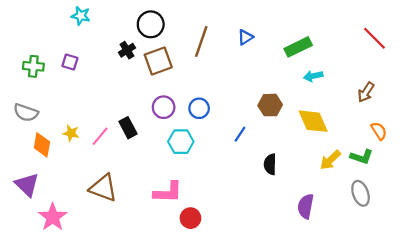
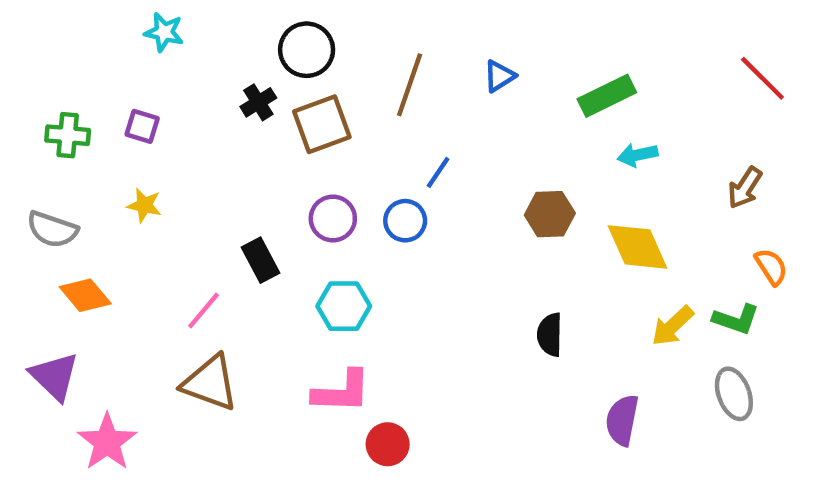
yellow star: (71, 133) -> (144, 205), moved
blue line: (240, 134) -> (438, 172), moved
pink line: (100, 136) -> (204, 311), moved
cyan hexagon: (181, 142) -> (344, 306), moved
orange diamond: (42, 145) -> (85, 295), turned -50

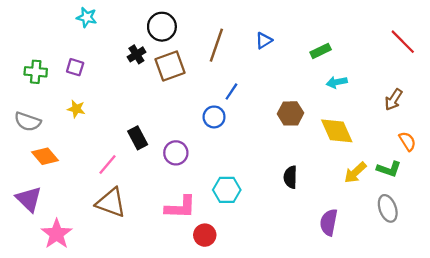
green rectangle: (607, 96) -> (321, 51), size x0.7
purple circle: (333, 218) -> (176, 153), moved
cyan hexagon: (344, 306) -> (227, 190), moved

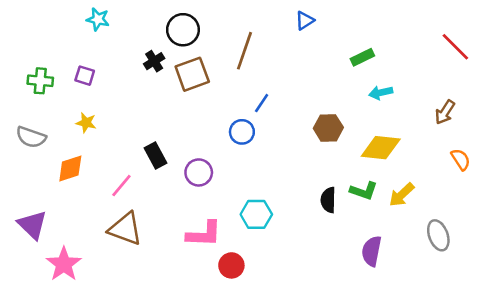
blue triangle: (264, 41) -> (305, 21), moved
yellow diamond: (337, 131) -> (381, 148), turned -60
orange diamond: (45, 156) -> (70, 169), moved, turned -68
green L-shape: (389, 169) -> (364, 191), moved

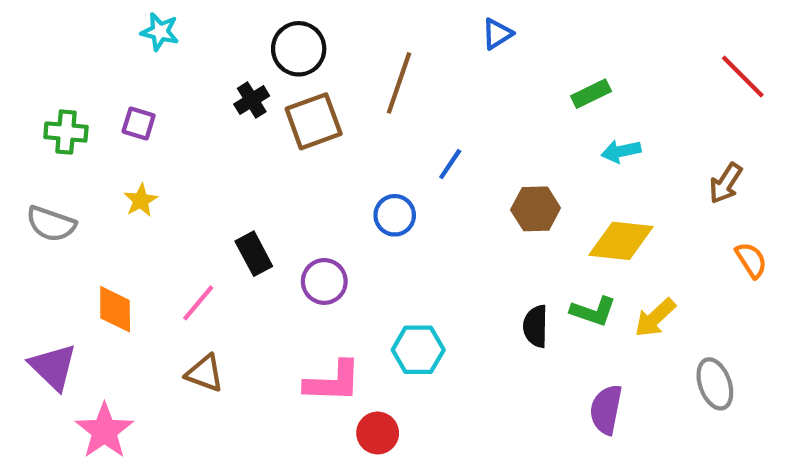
blue line: (262, 103) -> (450, 164), moved
yellow star: (86, 123) -> (141, 200), turned 30
orange diamond: (70, 169) -> (115, 309), moved, turned -72
brown triangle: (125, 229) -> (205, 373), size x0.7

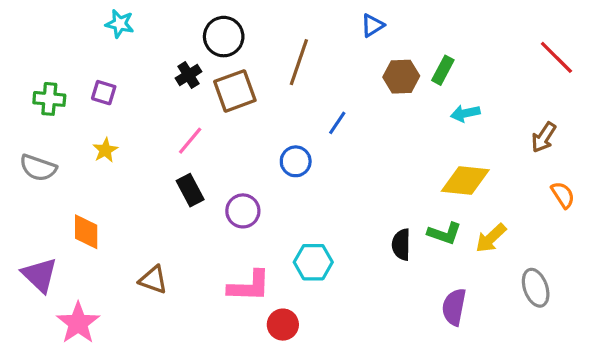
green rectangle: (591, 94) -> (443, 70), turned -36
brown hexagon: (536, 209) -> (401, 77), moved
pink line: (198, 303) -> (190, 141), moved

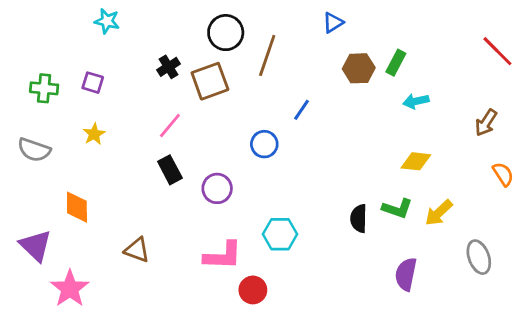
black circle: (224, 37) -> (226, 33), moved
yellow diamond: (465, 181) -> (416, 161), size x0.7

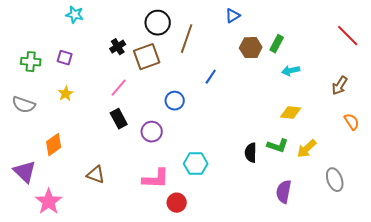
blue circle: (264, 144) -> (175, 101), moved
orange diamond: (77, 207) -> (54, 145), turned 55

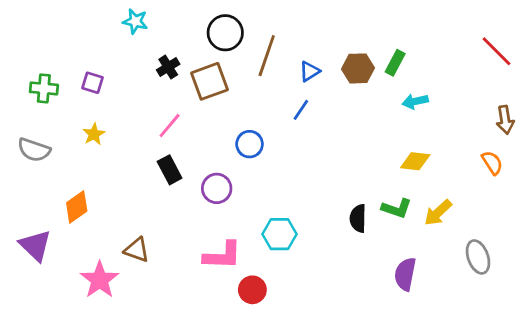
cyan star: (75, 15) -> (135, 21), moved
blue triangle: (233, 16) -> (309, 71), moved
brown arrow: (340, 86) -> (505, 120), moved, turned -42
orange semicircle: (352, 122) -> (492, 163), moved
pink star: (49, 202) -> (100, 280), moved

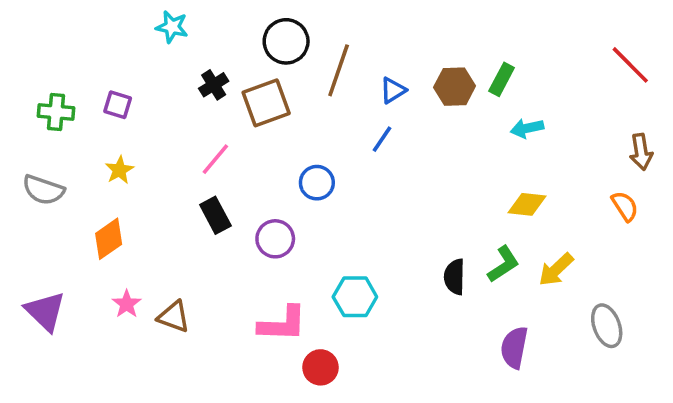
orange diamond: (77, 207) -> (109, 239), moved
green L-shape: (397, 208) -> (503, 264), turned -52
pink star: (100, 280) -> (127, 304), moved, size x0.6

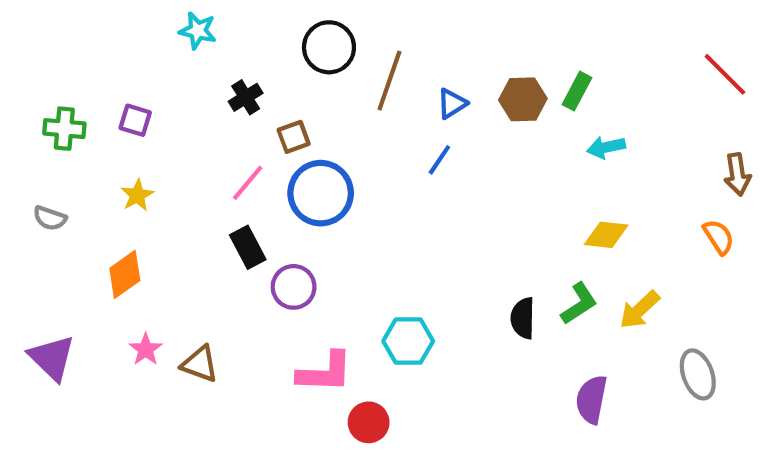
brown square: (266, 103) -> (294, 137), moved, size x0.6
blue circle: (317, 183) -> (321, 193), moved, size x1.6
gray semicircle: (43, 190) -> (50, 218), size x0.7
purple circle: (275, 239) -> (294, 287), moved

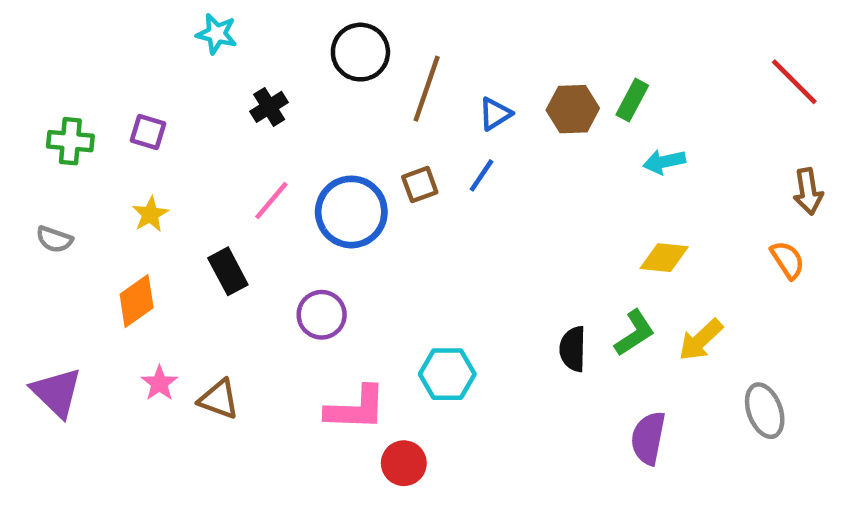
brown square: (294, 137) -> (420, 185), moved
black rectangle: (248, 247) -> (228, 271), moved

